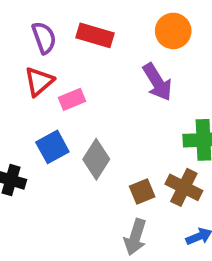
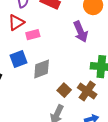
gray diamond: (96, 159) -> (42, 69), turned 30
brown square: (142, 191) -> (64, 90), turned -32

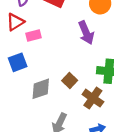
gray diamond: (42, 69) -> (41, 89), moved
brown square: (64, 90) -> (70, 80), moved

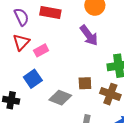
brown square: (70, 80) -> (85, 83), turned -32
gray diamond: (41, 89) -> (60, 98), turned 55

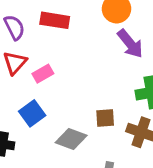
purple arrow: (89, 35) -> (130, 44), moved

